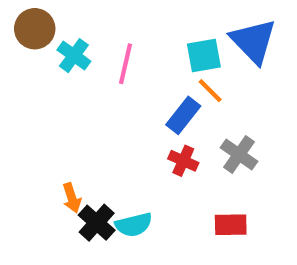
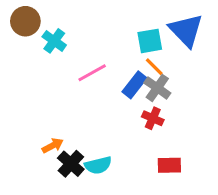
pink line: (125, 64) -> (92, 73), moved, turned 48
gray cross: (239, 155) -> (157, 88), moved
red cross: (183, 161) -> (153, 118), moved
orange arrow: (72, 198) -> (53, 146), turned -100

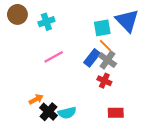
cyan cross: (54, 41) -> (46, 22), moved, turned 35
pink line: (92, 73) -> (54, 57), moved

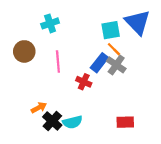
brown circle: (17, 14) -> (24, 51), moved
pink line: (54, 57) -> (58, 62), turned -66
red cross: (104, 81) -> (84, 82), moved

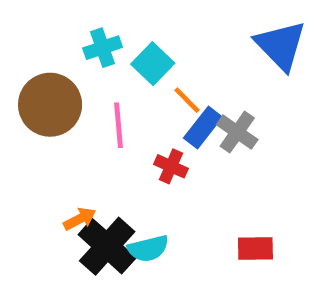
cyan square: (111, 30) -> (153, 64), moved, turned -36
orange line: (114, 49) -> (187, 100), moved
brown circle: (24, 51) -> (50, 105), size x1.4
black cross: (52, 121) -> (107, 246), size x1.4

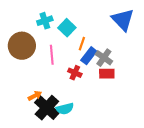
orange line: (187, 100) -> (82, 44), turned 64
red rectangle: (255, 248) -> (107, 74), moved

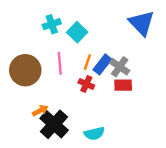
orange line: (82, 44) -> (87, 62), moved
brown circle: (22, 46) -> (25, 70), moved
cyan semicircle: (65, 109) -> (94, 134), moved

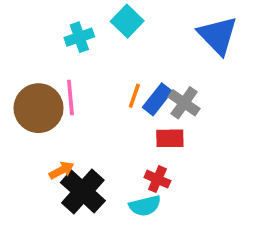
cyan square: (77, 32) -> (127, 21), moved
pink line: (60, 63) -> (70, 97), moved
red cross: (86, 84) -> (157, 179), moved
red rectangle: (123, 85) -> (170, 138), moved

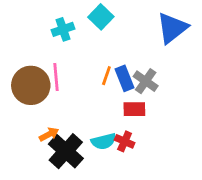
blue triangle: (218, 35) -> (172, 28), turned 36
blue rectangle: (157, 99) -> (125, 78), turned -60
cyan semicircle: (145, 206) -> (104, 141), moved

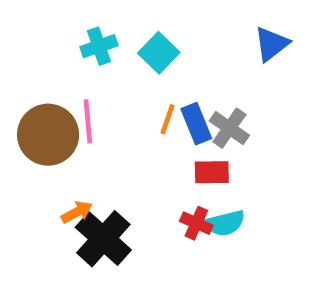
cyan square: (101, 17) -> (159, 53), moved
blue triangle: (172, 28) -> (271, 44), size x0.7
cyan semicircle: (104, 141) -> (225, 223), moved

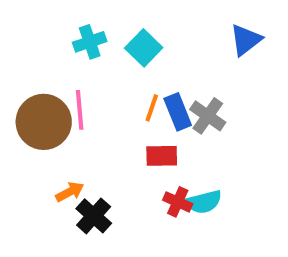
red rectangle: (212, 172) -> (162, 156), moved
black cross: (103, 239) -> (94, 216), size x0.7

